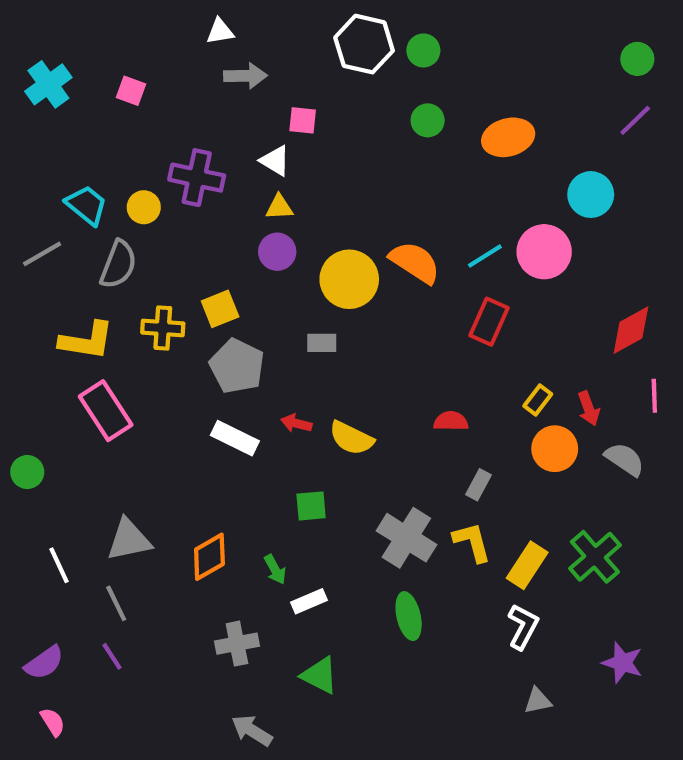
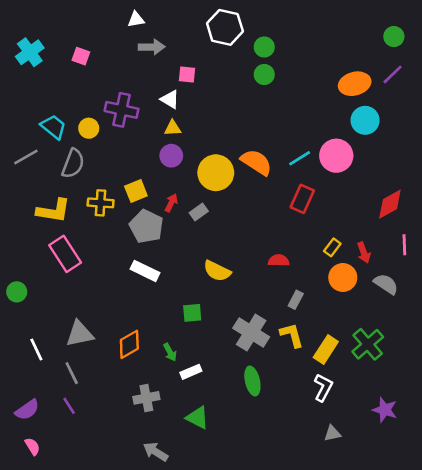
green circle: (423, 50) -> (264, 47), moved
orange ellipse: (508, 137) -> (355, 84), moved
gray rectangle: (322, 343) -> (199, 212), turned -36
red arrow: (296, 423) -> (171, 203), moved, turned 102

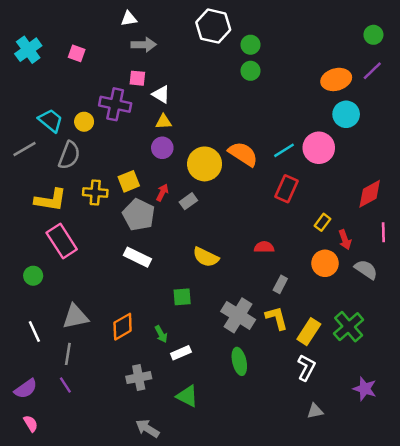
pink square: (187, 74) -> (137, 78), moved
yellow rectangle: (332, 247) -> (323, 222), moved
green circle: (17, 292) -> (33, 276), moved
gray line: (72, 373) -> (68, 354), turned 35

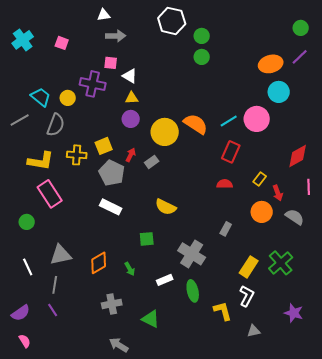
red semicircle: (264, 247) -> (225, 184), moved
yellow L-shape: (277, 318) -> (223, 311), moved
white rectangle: (181, 353) -> (165, 280), moved

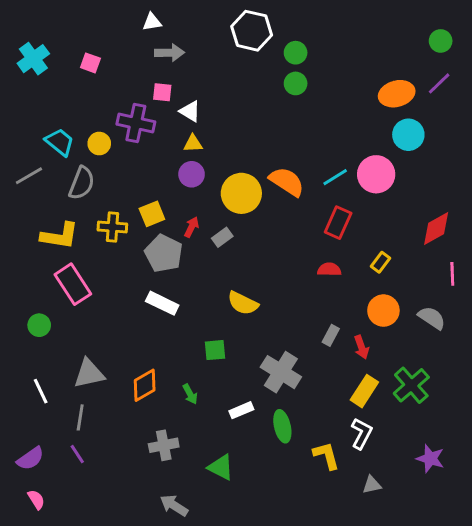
red arrow: (278, 193) -> (361, 347), moved

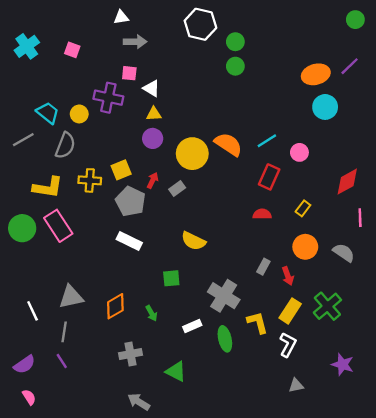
green circle: (441, 41) -> (355, 20), moved
pink circle: (376, 174) -> (299, 152), moved, size x0.6
green circle: (39, 325) -> (22, 228), moved, size x1.5
yellow L-shape: (326, 456) -> (258, 323), moved

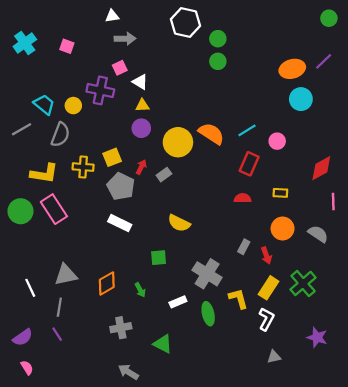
pink square: (129, 73) -> (120, 68), turned -32
yellow rectangle: (303, 208) -> (280, 193), turned 56

